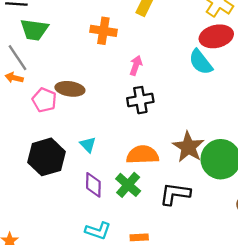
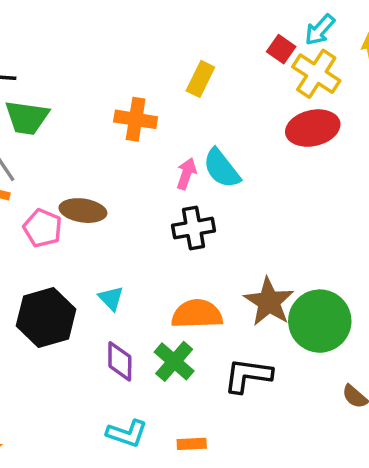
cyan semicircle: (201, 62) -> (222, 168), moved

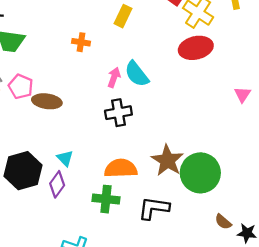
orange cross: (136, 119) -> (81, 42), size x0.7
pink pentagon: (43, 228) -> (21, 87), moved
purple diamond: (120, 361) -> (57, 184), moved, turned 35
green cross: (174, 361) -> (106, 199), turned -35

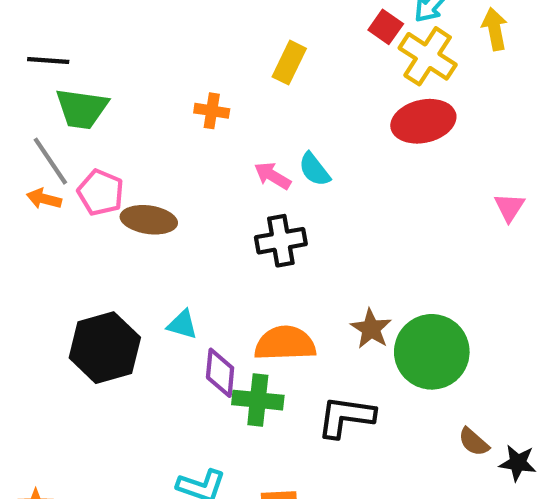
cyan semicircle: (137, 74) -> (314, 169), size x0.7
pink arrow: (114, 77) -> (272, 176), turned -78
cyan triangle: (65, 158) -> (182, 325), turned -30
brown star: (167, 160) -> (371, 329), size x0.7
purple diamond: (57, 184) -> (220, 373), moved, turned -30

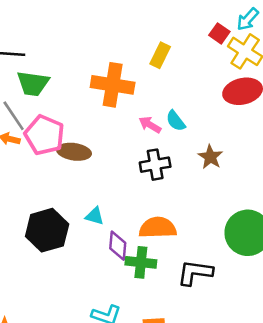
orange cross: (212, 111) -> (113, 85), size x2.0
pink pentagon: (101, 193) -> (44, 135), size x1.4
brown star: (371, 329) -> (210, 157), moved

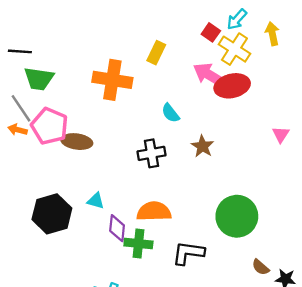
pink arrow: (150, 125) -> (210, 75), moved, size x1.6

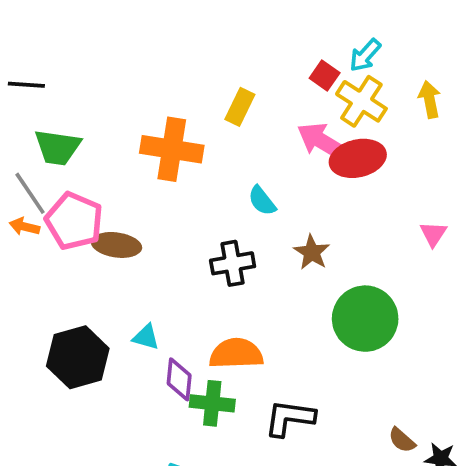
yellow arrow: (272, 34) -> (430, 99), moved
black line: (20, 51) -> (26, 85), moved
green circle: (237, 216) -> (365, 319), moved

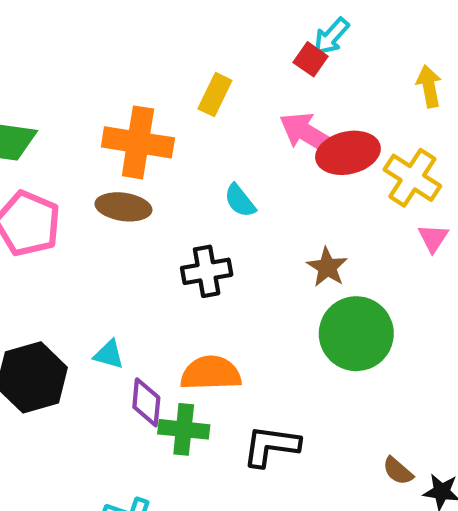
cyan arrow: (365, 55) -> (331, 36), moved
yellow cross: (361, 101) -> (412, 178), moved
brown ellipse: (117, 245) -> (123, 207), moved
brown star: (312, 252) -> (327, 267), moved

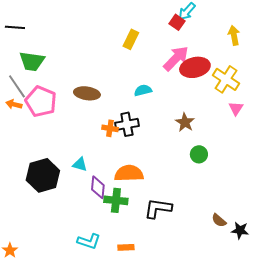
pink arrow: (308, 134) -> (176, 58), turned 104
orange cross: (138, 142) -> (110, 128), moved, size x0.5
cyan semicircle: (240, 201) -> (143, 90), turned 114
green circle: (356, 334) -> (199, 154), size x0.5

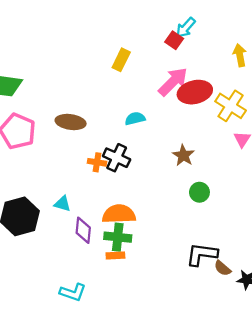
black cross: (127, 124) -> (117, 158), turned 35
green cross: (116, 200) -> (118, 237), moved
black L-shape: (158, 208) -> (202, 254), moved
orange rectangle: (126, 247) -> (115, 256), moved

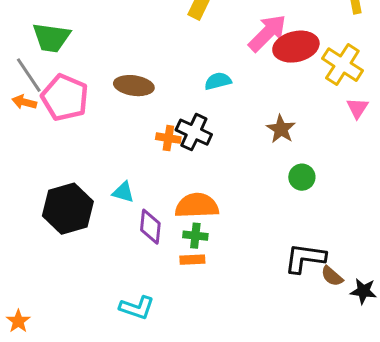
green cross: (118, 237) -> (195, 236), size x0.7

